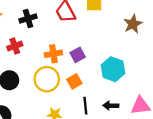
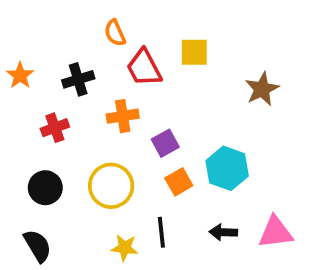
orange cross: (53, 54) -> (123, 116), moved
orange square: (74, 81) -> (179, 182), moved
black line: (85, 106) -> (161, 232), moved

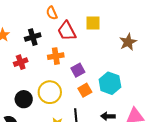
black circle: (45, 188) -> (24, 99), moved

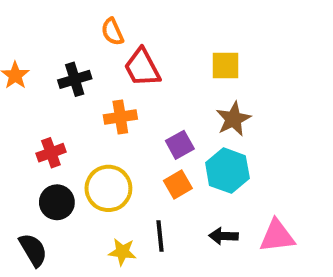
yellow square: (93, 23) -> (225, 65), moved
brown star: (128, 42) -> (233, 119), moved
red cross: (21, 62) -> (51, 153), moved
purple square: (78, 70) -> (180, 145), moved

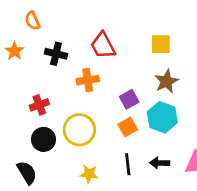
orange semicircle: (112, 32) -> (32, 21), moved
black cross: (75, 79) -> (56, 54), turned 30
black line: (160, 236) -> (128, 164), moved

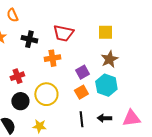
red trapezoid: (103, 45) -> (63, 33), turned -50
yellow star: (89, 174) -> (39, 126), moved

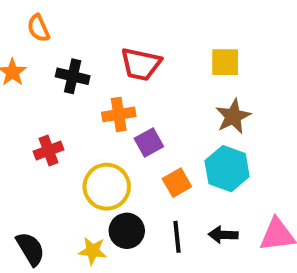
purple square: (82, 72) -> (149, 142), moved
black circle: (20, 101) -> (127, 231), moved

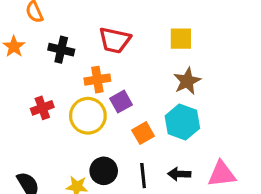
yellow circle: (107, 187) -> (88, 116), moved

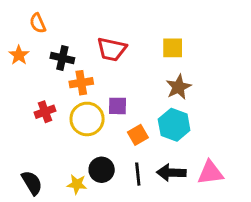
orange cross: (97, 80) -> (81, 83), moved
purple square: (121, 102) -> (118, 106), turned 30
black arrow: (179, 174) -> (171, 173), size x1.4

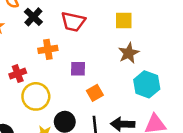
black cross: (62, 58) -> (33, 17), moved, turned 30
yellow circle: (87, 119) -> (36, 96), moved
cyan hexagon: (174, 125) -> (147, 84), moved

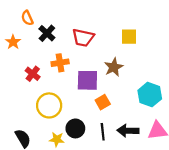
brown star: (129, 53) -> (114, 67), moved
purple square: (78, 69) -> (87, 80), size x1.5
red cross: (18, 74) -> (33, 74), moved, turned -32

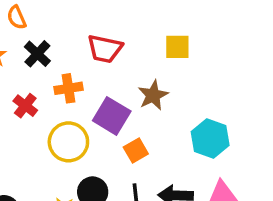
black cross: (47, 33) -> (37, 54), moved
purple square: (87, 80) -> (112, 116), turned 30
yellow circle: (49, 105) -> (68, 142), moved

